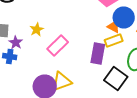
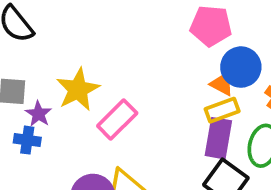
yellow star: (37, 30) -> (78, 90), size x1.6
purple rectangle: (98, 54) -> (218, 138), moved

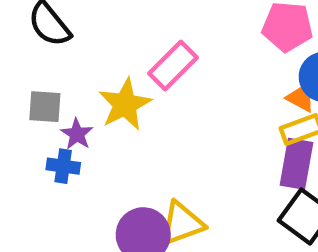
pink rectangle: (117, 119) -> (173, 65), moved

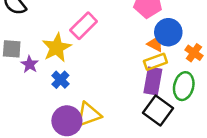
blue cross: (63, 166) -> (60, 80), moved, turned 36

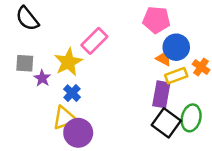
yellow rectangle: (155, 62) -> (176, 76), moved
green ellipse: (184, 86) -> (191, 118), moved
yellow triangle: (89, 114) -> (65, 118), moved

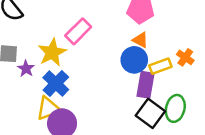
blue circle: (176, 47) -> (134, 60), moved
orange triangle: (164, 58) -> (140, 40), moved
blue cross: (72, 93) -> (56, 84), size x1.5

